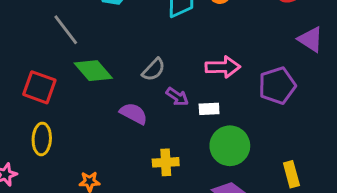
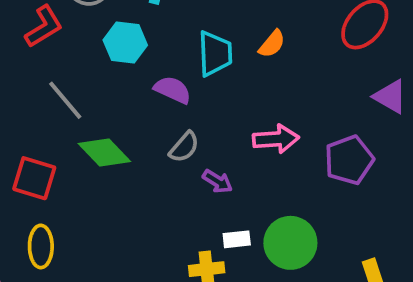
white rectangle: (209, 109) -> (237, 239), moved
purple semicircle: (134, 113) -> (173, 90), moved

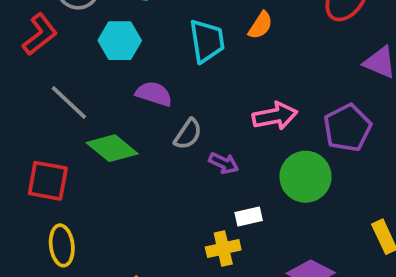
purple semicircle: (173, 90) -> (154, 94), moved
green circle: (290, 243) -> (306, 177), moved

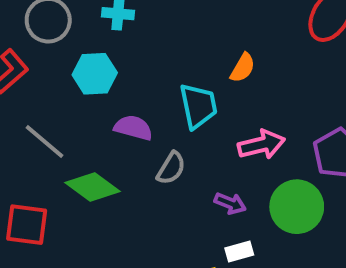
orange semicircle: (260, 25) -> (243, 68), moved
cyan trapezoid: (207, 41) -> (198, 106), moved
purple arrow: (224, 163) -> (230, 203), moved

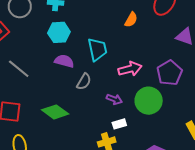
orange semicircle: (243, 68) -> (131, 20), moved
cyan hexagon: (95, 74) -> (59, 32), moved
green diamond: (92, 187) -> (55, 112), moved

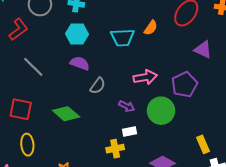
cyan trapezoid: (97, 49) -> (122, 38), moved, turned 95

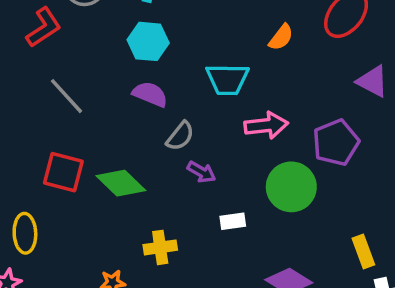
cyan trapezoid: (122, 38) -> (227, 79), moved
purple arrow: (127, 106) -> (201, 172), moved
red square: (21, 109) -> (63, 172), moved
yellow ellipse: (27, 145) -> (25, 233), moved
yellow cross: (115, 149) -> (160, 247), moved

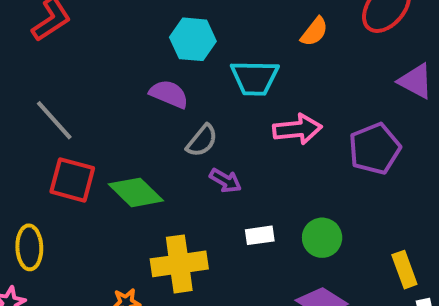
cyan hexagon: (148, 41) -> (193, 39), moved
gray line: (66, 96) -> (54, 120), moved
green circle: (291, 187) -> (322, 238), moved, size x0.7
yellow cross: (160, 247) -> (179, 264), size x1.5

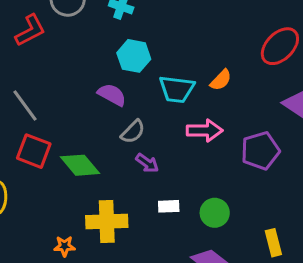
orange semicircle: (314, 32) -> (221, 80), moved

